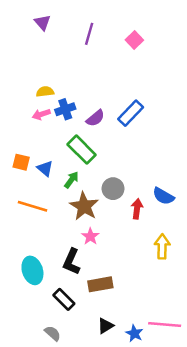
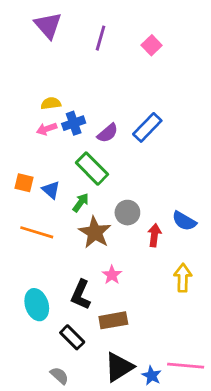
purple triangle: (43, 22) -> (48, 25), size x1.5
pink star: (90, 236) -> (112, 275), moved
black triangle: (105, 326) -> (119, 367), size x1.6

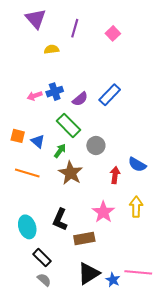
yellow semicircle: (51, 103) -> (52, 49), moved
gray circle: (127, 213) -> (96, 146), moved
pink star: (112, 275) -> (103, 212), moved, size x1.5
black rectangle: (72, 337) -> (42, 258), moved

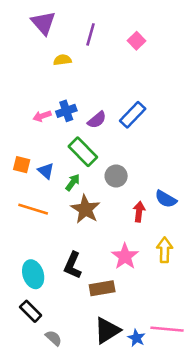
black rectangle: (42, 258) -> (31, 311), moved

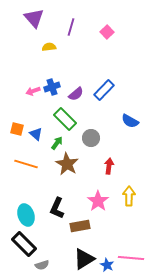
blue semicircle: (166, 199) -> (130, 121), moved
black rectangle: (31, 311) -> (24, 244), size x1.4
gray semicircle: (54, 338) -> (42, 265), turned 120

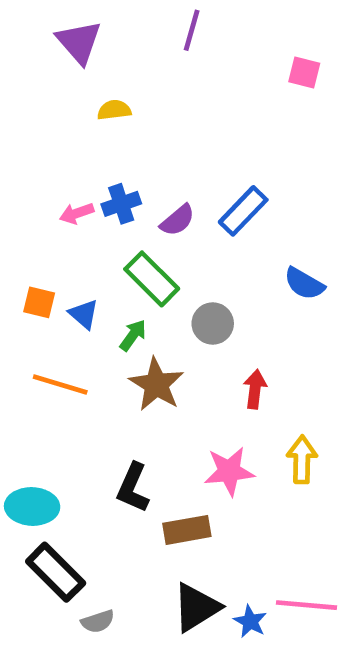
purple line: (71, 27) -> (192, 30), moved
pink square: (107, 32) -> (304, 72), moved, turned -32
pink star: (98, 201) -> (229, 471), turned 30
cyan ellipse: (26, 215) -> (32, 506), moved, turned -70

